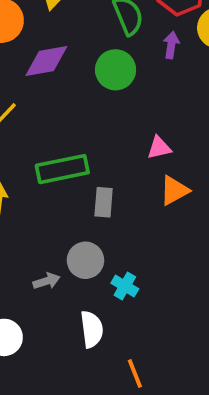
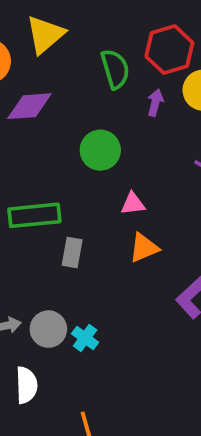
green circle: (116, 70) -> (100, 150), moved
gray circle: (85, 260) -> (48, 329), moved
white semicircle: (92, 329) -> (26, 385), moved

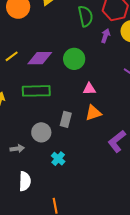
purple diamond: (29, 106) -> (40, 58), moved
gray rectangle: (72, 253) -> (66, 119), moved
gray circle: (48, 329) -> (41, 132), moved

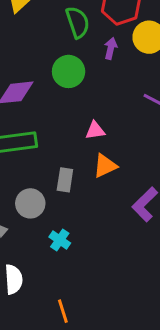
green circle: (74, 59) -> (69, 71), moved

